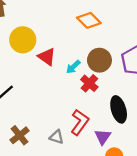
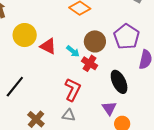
cyan arrow: (73, 67) -> (73, 51), turned -88
red L-shape: (80, 122) -> (73, 90), moved

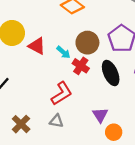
black ellipse: (119, 82) -> (111, 73), moved
red L-shape: (73, 90) -> (62, 93), turned 30

